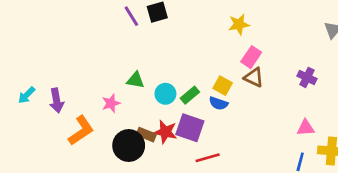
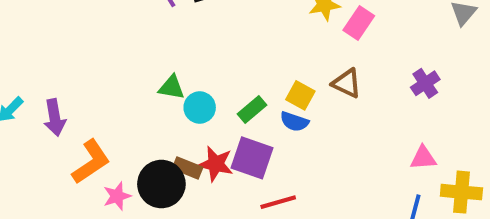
pink rectangle: (251, 57) -> (359, 23), moved
purple cross: (307, 77) -> (425, 83), turned 30
cyan circle: (165, 94) -> (200, 108), moved
pink star: (111, 103) -> (117, 196), moved

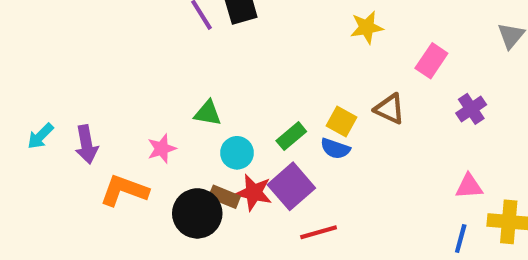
pink rectangle: (359, 23) -> (431, 61), moved
cyan circle: (200, 108) -> (237, 153), moved
purple square: (252, 158) -> (291, 186), turned 30
orange L-shape: (91, 162) -> (124, 190), turned -126
pink star: (117, 196) -> (162, 149), moved

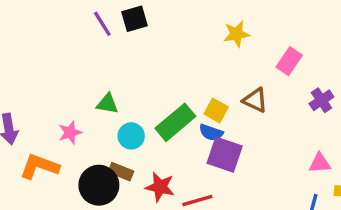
green rectangle: (291, 136) -> (175, 122), size x1.6
purple square: (291, 186) -> (225, 155), moved, turned -30
red star: (254, 193) -> (160, 187), moved

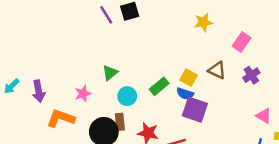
purple cross: (321, 100) -> (251, 75), moved
green triangle: (107, 104) -> (110, 73), turned -49
green rectangle: (175, 122) -> (159, 86), size x0.7
pink triangle: (320, 163) -> (264, 116), turned 35
brown rectangle: (121, 172) -> (120, 122), turned 63

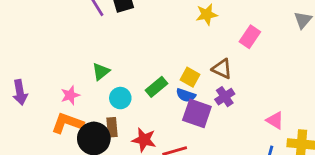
purple cross: (251, 75) -> (225, 97), moved
orange L-shape: (61, 118) -> (67, 123), moved

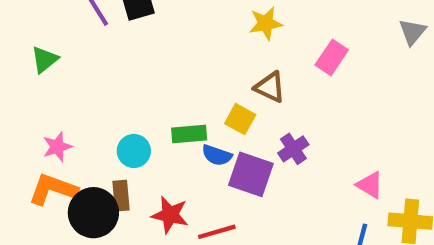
brown triangle: (222, 69) -> (270, 87), moved
green triangle: (101, 72) -> (44, 60), moved
green rectangle: (157, 87) -> (189, 134), turned 35
blue semicircle: (186, 95) -> (217, 155), moved

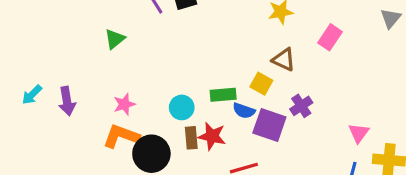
pink triangle: (370, 185) -> (359, 133), turned 35
brown rectangle: (121, 196) -> (191, 138), moved
red star: (170, 215) -> (212, 136), moved

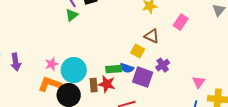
green triangle: (115, 39) -> (72, 15), moved
green rectangle: (223, 95) -> (114, 69), moved
cyan circle: (182, 107) -> (74, 70), moved, size x1.6

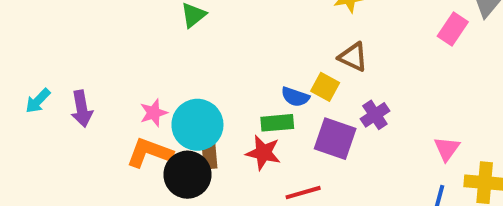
pink rectangle: (181, 22) -> (453, 29), moved
blue semicircle: (127, 68) -> (295, 97), moved
brown rectangle: (94, 85) -> (209, 155), moved

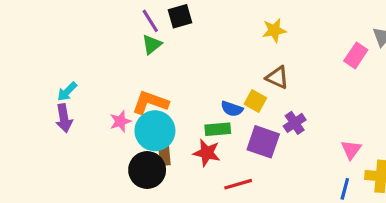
cyan arrow: (38, 101) -> (67, 92), moved
orange L-shape: (150, 153) -> (150, 103), moved

